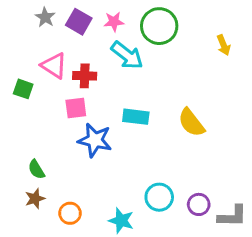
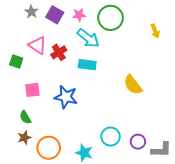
red cross: (85, 76) -> (59, 52), turned -35
pink square: (76, 108) -> (32, 90), moved
cyan rectangle: (136, 117) -> (87, 65), moved
orange circle: (70, 213) -> (49, 148), size x1.5

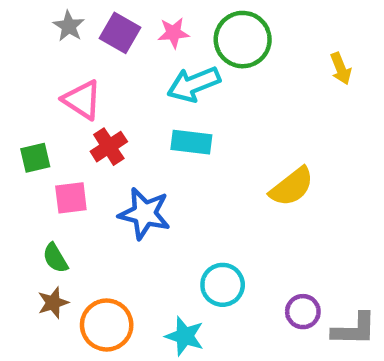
cyan arrow: (88, 38) -> (194, 84), turned 120
red cross: (59, 52) -> (109, 147), moved
green square: (16, 61) -> (35, 158), moved, turned -32
yellow semicircle: (133, 85) -> (292, 187), turned -90
cyan circle: (111, 137) -> (223, 285), moved

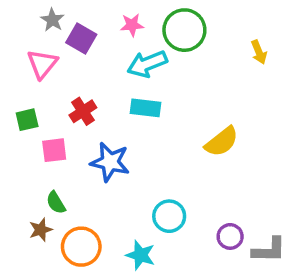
purple square: (120, 33) -> (81, 39), moved
pink triangle: (82, 100) -> (42, 64), moved, turned 36
green semicircle: (55, 258) -> (56, 203), moved

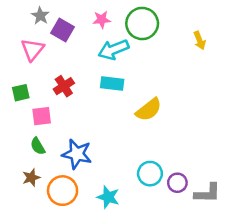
yellow semicircle: (222, 142) -> (149, 110), moved
blue star: (110, 162) -> (77, 154), moved
green semicircle: (56, 203) -> (38, 146), moved
cyan circle: (169, 216) -> (150, 174), moved

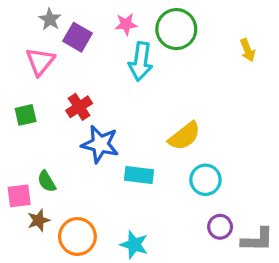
cyan arrow: (113, 50) -> (141, 61), turned -60
cyan rectangle: (112, 84) -> (139, 175), moved
pink square: (42, 116) -> (19, 196), moved
blue star: (77, 154) -> (100, 144), moved
cyan circle: (150, 174) -> (205, 180), moved

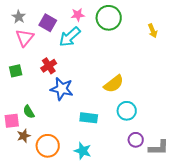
gray star: (50, 19) -> (19, 17), moved
cyan arrow: (141, 61) -> (70, 37), moved, turned 40
cyan rectangle: (139, 175) -> (89, 118), moved

